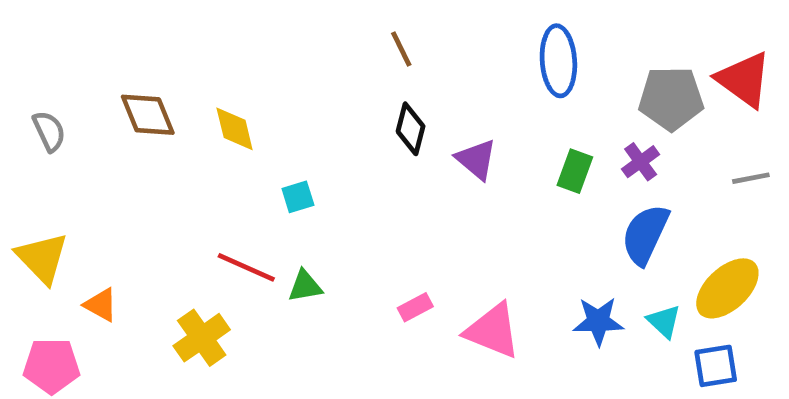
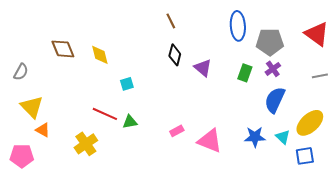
gray pentagon: (671, 98) -> (270, 42), moved
gray semicircle: (49, 131) -> (21, 72), moved, turned 54
yellow triangle: (42, 258) -> (32, 107), moved

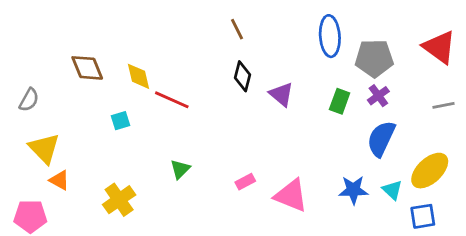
cyan square: (127, 84) -> (120, 121), moved
red line: (105, 114) -> (172, 100), moved
green triangle: (130, 122) -> (180, 169), turned -35

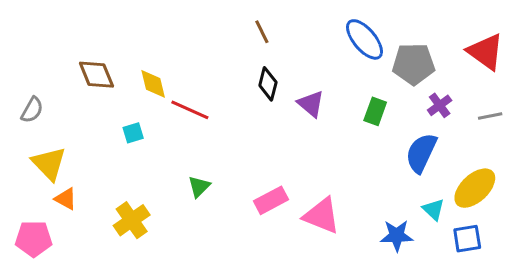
blue ellipse: (330, 36) -> (365, 39), turned -36
purple cross: (378, 96) -> (440, 105), moved
pink rectangle: (245, 182) -> (271, 200), size x1.5
blue star: (353, 190) -> (397, 236), moved

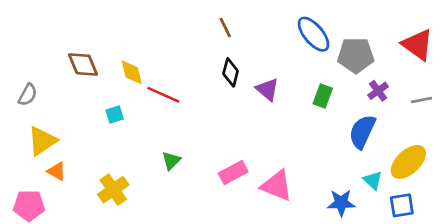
yellow triangle: (49, 164) -> (42, 141), turned 40

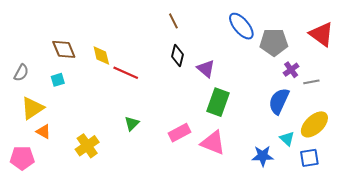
green rectangle: (323, 96) -> (218, 102), moved, size x1.5
gray line: (422, 100) -> (311, 82), moved
cyan square: (115, 115) -> (58, 80), moved

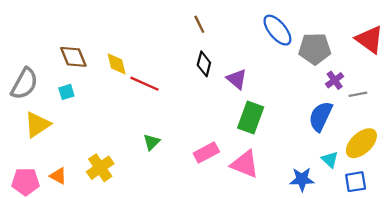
gray semicircle: (21, 73) -> (24, 84), size x1.6
orange triangle: (44, 132) -> (58, 176), moved

